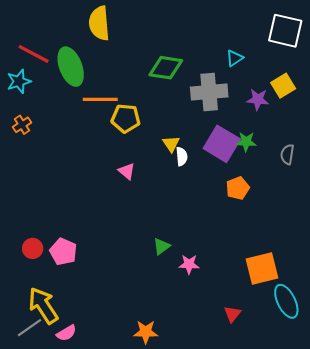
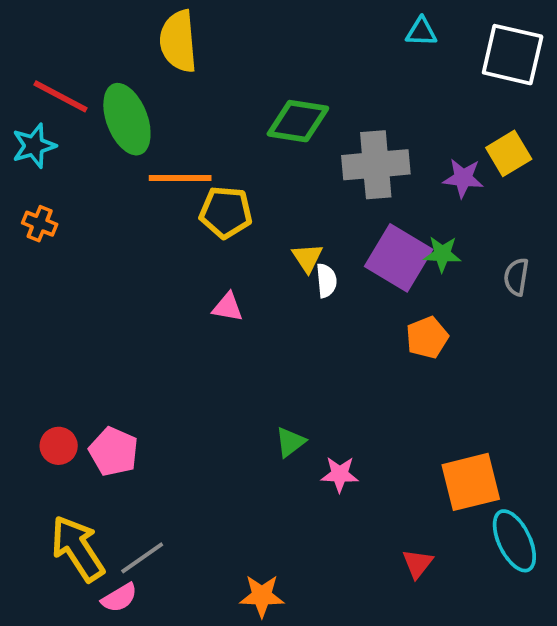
cyan triangle: (235, 58) -> (421, 32), moved, turned 36
orange cross: (22, 125) -> (40, 224), turned -36
pink triangle: (127, 171) -> (228, 307), turned -30
gray line: (29, 328) -> (142, 558), moved

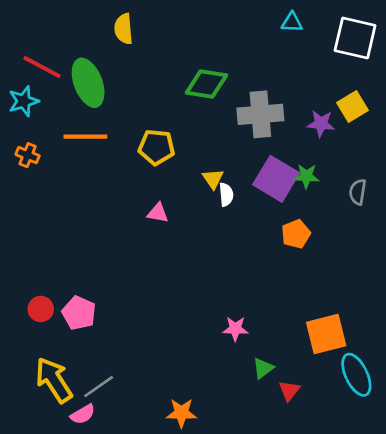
yellow semicircle: (178, 41) -> (124, 29), size x0.7
orange line: (180, 178) -> (85, 137), moved
green triangle: (290, 442) -> (263, 368), moved

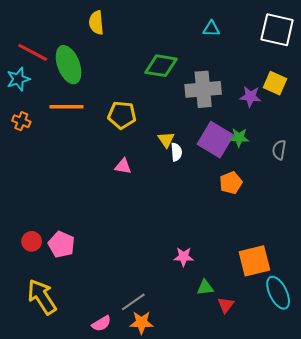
cyan triangle: (292, 22) -> (211, 29), moved
yellow square: (352, 106) -> (275, 83), turned -35
green triangle: (263, 368) -> (205, 288), turned 30
gray line: (99, 387) -> (133, 302), moved
pink semicircle: (83, 414) -> (101, 324), moved

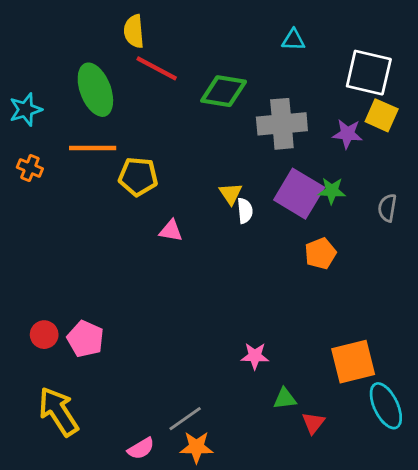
white square: (277, 30) -> (369, 73), moved
red line: (33, 52) -> (157, 68), moved
yellow pentagon: (122, 115) -> (138, 177), moved

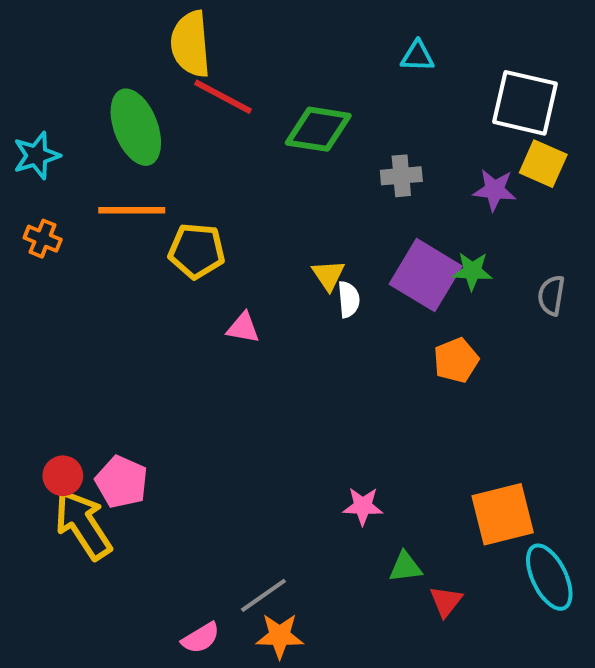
yellow semicircle: (134, 31) -> (191, 44), size x1.4
gray cross: (282, 124) -> (401, 176), size x0.6
yellow arrow: (58, 411) -> (83, 524), moved

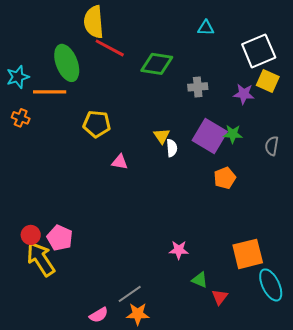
white square: (525, 103) -> (259, 51), turned -36
orange line: (132, 210) -> (50, 92), moved
green triangle: (405, 567) -> (200, 280), turned 30

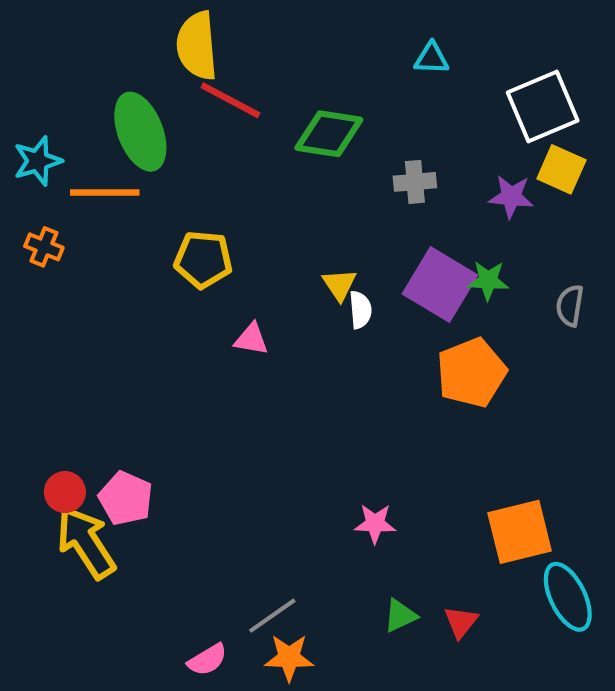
orange pentagon: (225, 178) -> (471, 373), size x1.5
green triangle: (200, 280) -> (400, 616), moved, turned -48

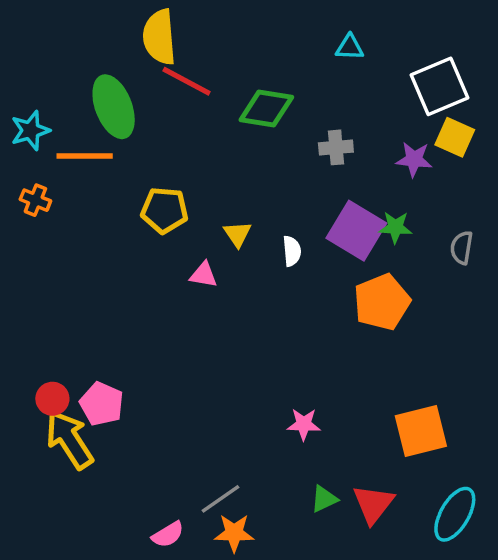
yellow triangle: (339, 285) -> (237, 234), moved
cyan ellipse: (568, 597) -> (455, 514), moved, turned 56
red triangle: (461, 622) -> (373, 504), size x1.5

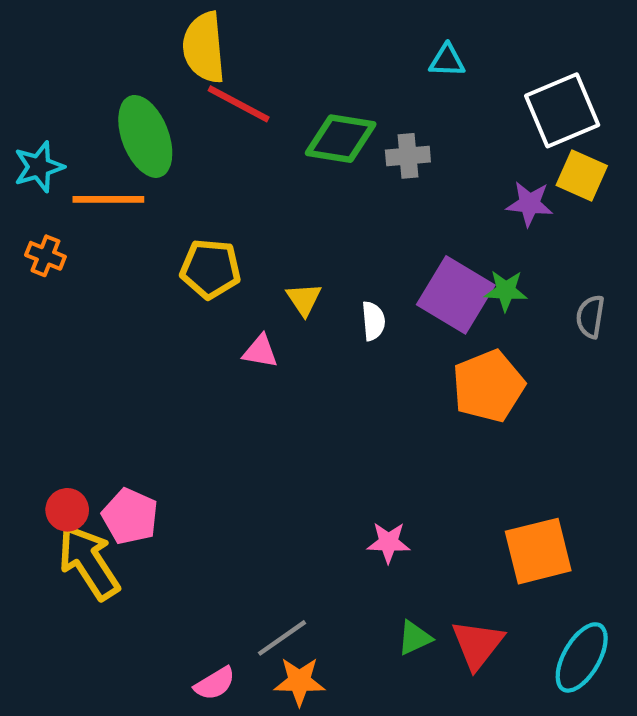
gray cross: (336, 147) -> (408, 156), moved

